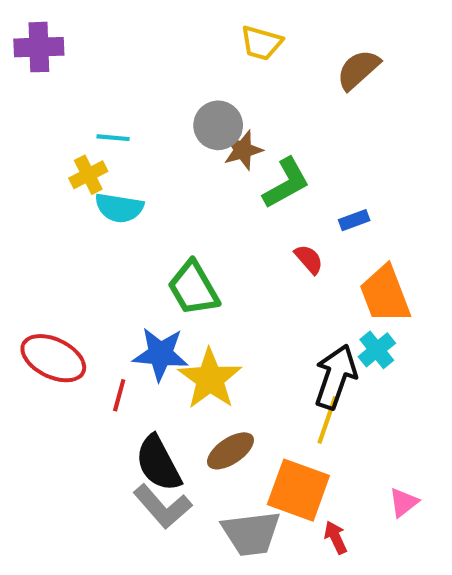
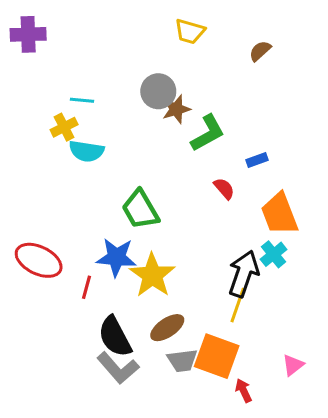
brown semicircle: (358, 70) -> (260, 51), size x0.7
gray trapezoid: (251, 533) -> (182, 361), moved, size x0.7

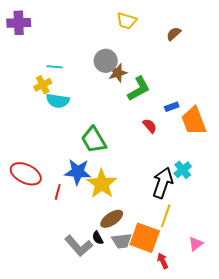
orange trapezoid: (279, 214) -> (194, 121), moved
yellow line: (238, 305) -> (166, 216), moved
black semicircle: (115, 337) -> (98, 238), moved, size x0.5

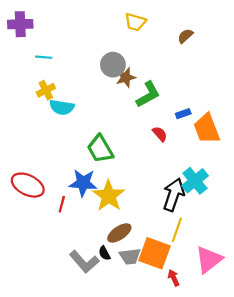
cyan line: (55, 67) -> (44, 57), moved
cyan cross: (183, 170) -> (195, 181), size x1.4
pink triangle: (196, 244) -> (209, 260), size x1.8

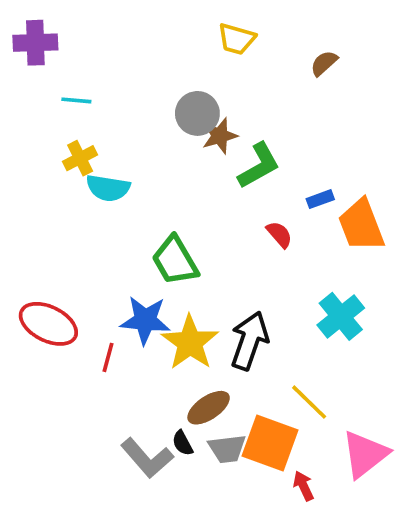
black arrow: (174, 195) -> (250, 341), moved
yellow line: (177, 230) -> (309, 402), turned -65

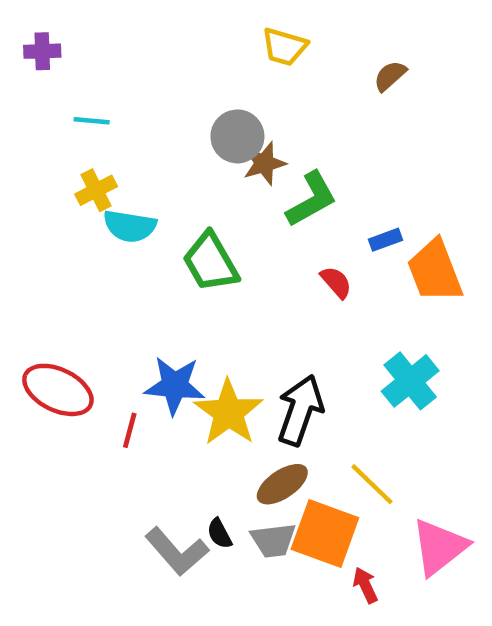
purple cross: (35, 43) -> (42, 51), size x0.7
green trapezoid: (175, 261) -> (211, 262), moved
brown ellipse: (209, 408) -> (282, 484), moved

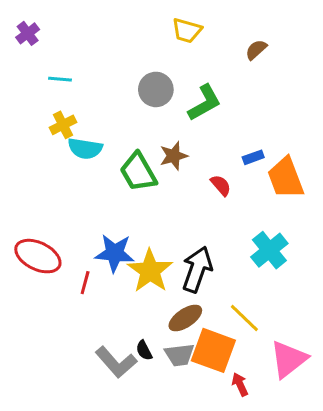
purple cross: (42, 51) -> (28, 33), turned -35
brown star: (264, 163) -> (174, 156), moved
green L-shape: (311, 199) -> (205, 103), moved

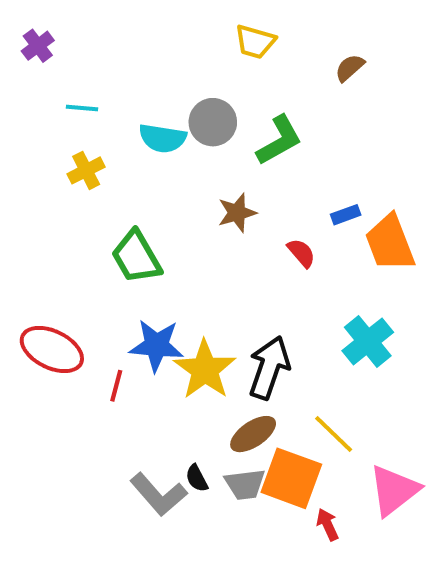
cyan semicircle: (85, 148) -> (163, 138), moved
green trapezoid: (138, 172) -> (136, 257), moved

